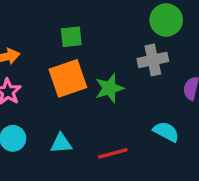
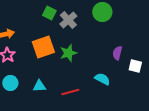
green square: (71, 37) -> (49, 13), moved, turned 32
gray cross: (153, 60) -> (68, 20), moved, turned -30

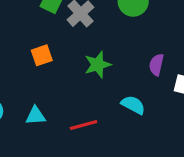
orange square: (43, 47) -> (42, 55), size x0.6
green star: (68, 53) -> (98, 65), moved

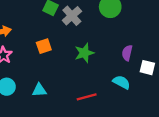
cyan semicircle: (133, 105) -> (121, 82), moved
red line: (84, 125) -> (87, 97), moved

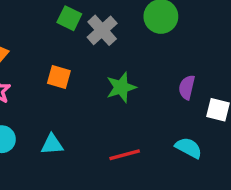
orange square: (44, 46) -> (59, 77), turned 35
cyan semicircle: (121, 82) -> (189, 148), moved

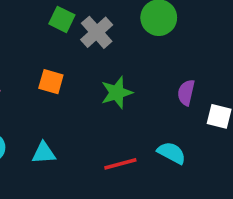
cyan semicircle: (189, 148) -> (172, 153), moved

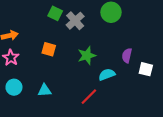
cyan semicircle: (172, 153) -> (107, 75), moved, turned -49
red line: (120, 164) -> (89, 97), turned -30

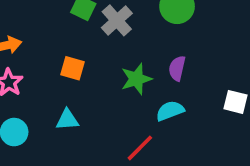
purple semicircle: (127, 56) -> (177, 68), moved
cyan triangle: (45, 90) -> (67, 120), moved

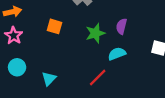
cyan triangle: (67, 120) -> (49, 79), moved, turned -42

